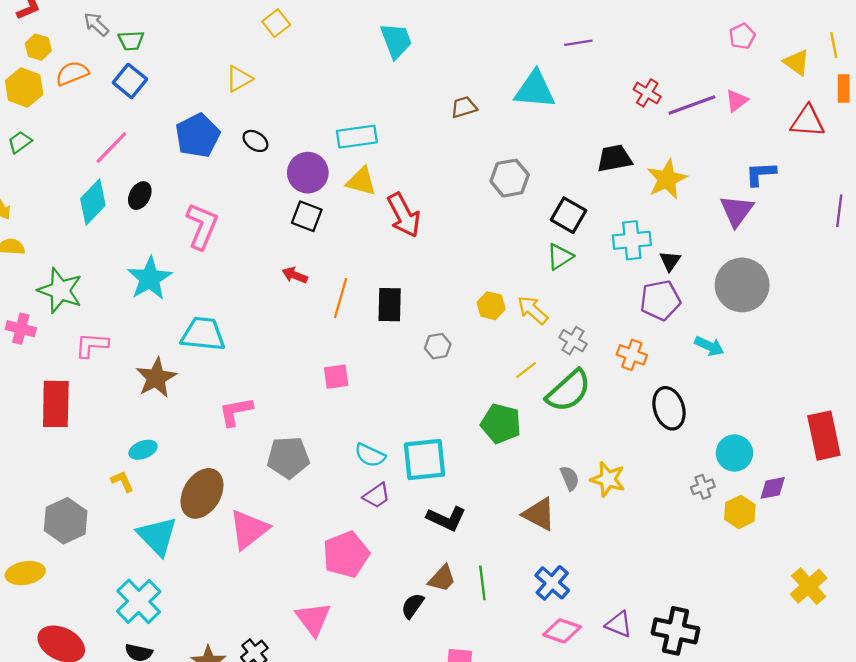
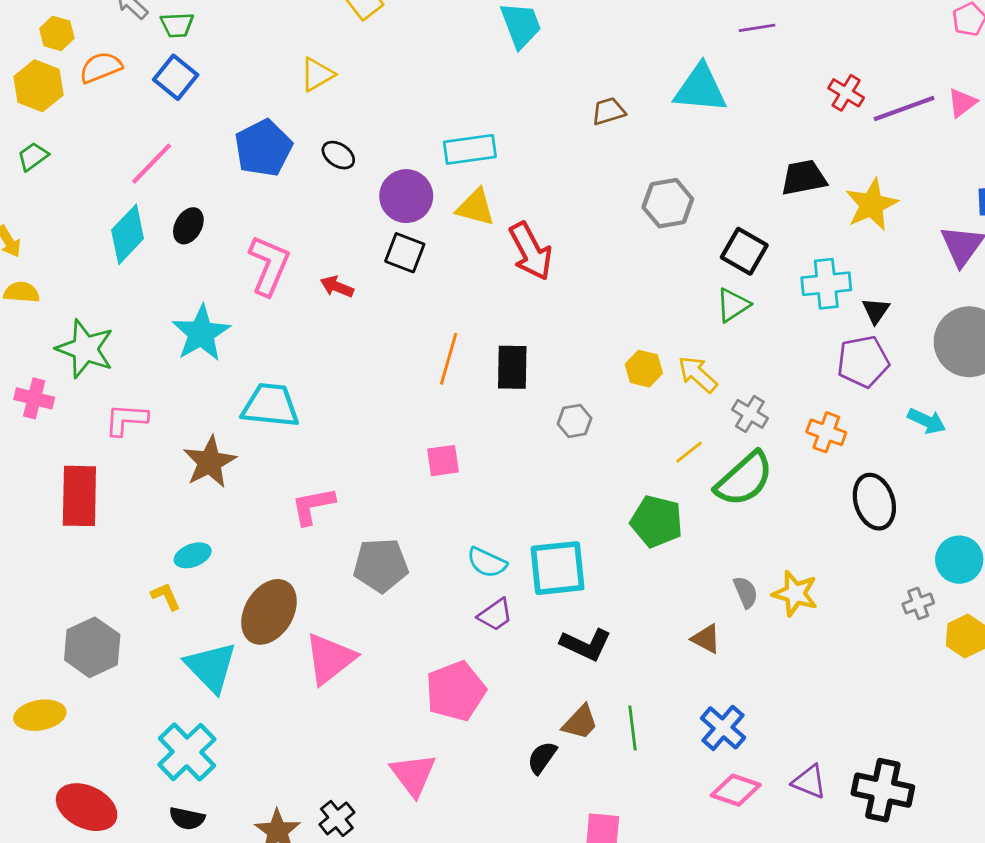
red arrow: (295, 275) -> (337, 287), moved
brown triangle: (539, 514) -> (706, 639), size x0.7

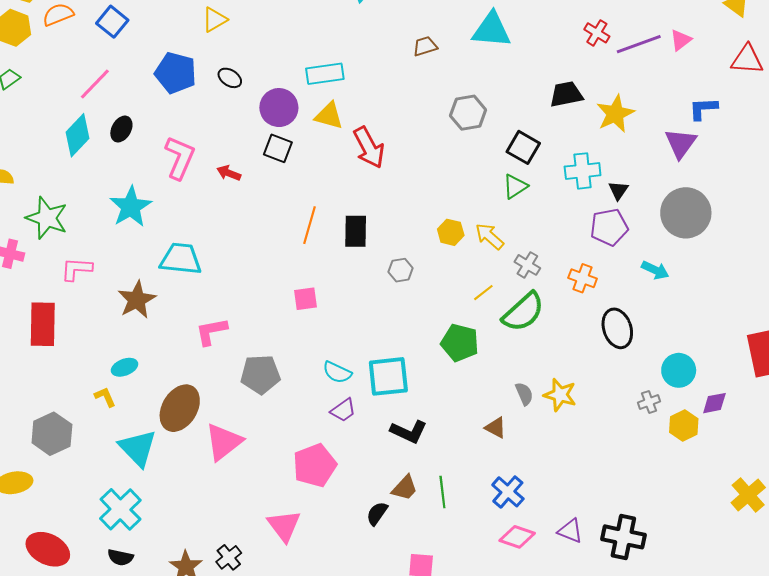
blue pentagon: (263, 148) -> (176, 73), turned -30

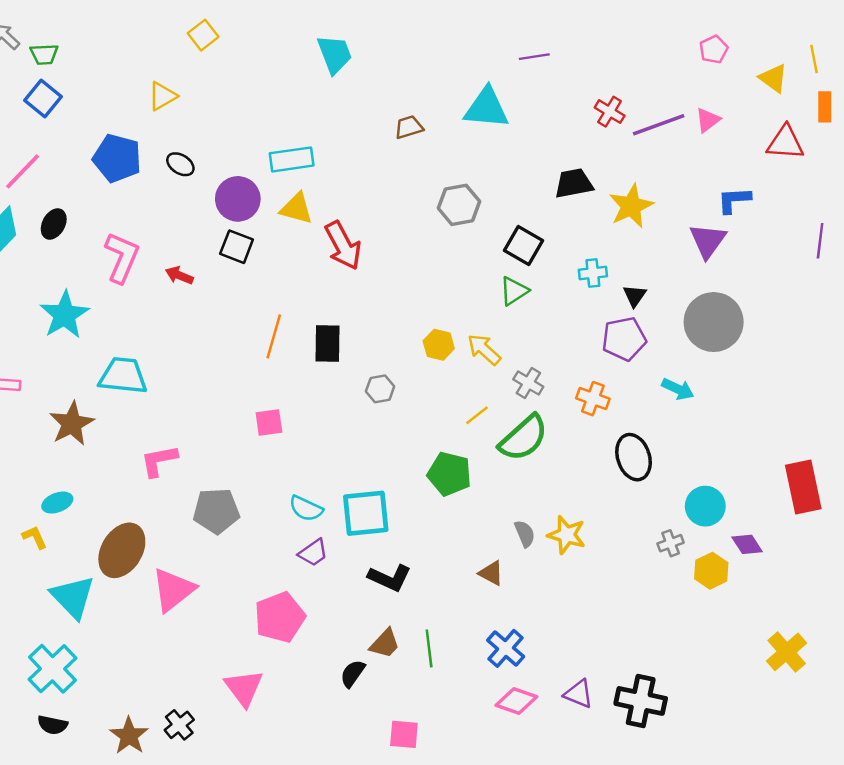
cyan cross: (583, 171) -> (593, 273), size x0.7
purple diamond: (714, 403) -> (747, 544), turned 68

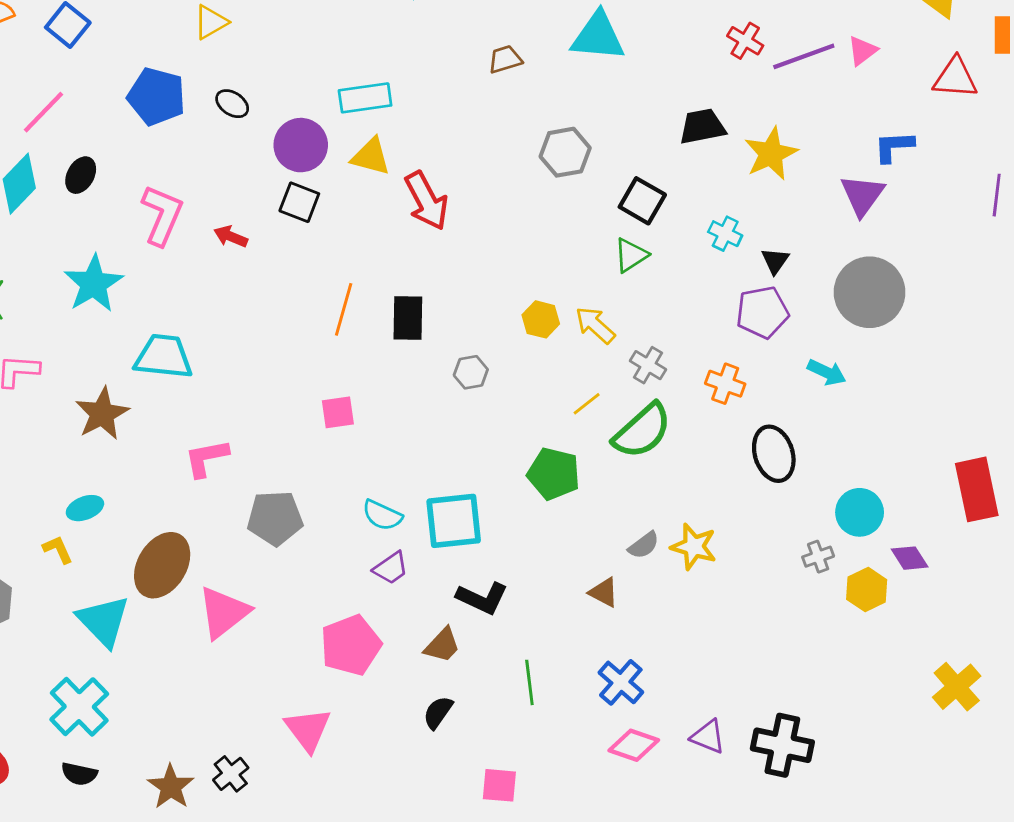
cyan cross: (593, 273) -> (725, 234), turned 32
gray semicircle: (525, 534) -> (644, 545), turned 76
brown trapezoid: (385, 644) -> (442, 645), moved

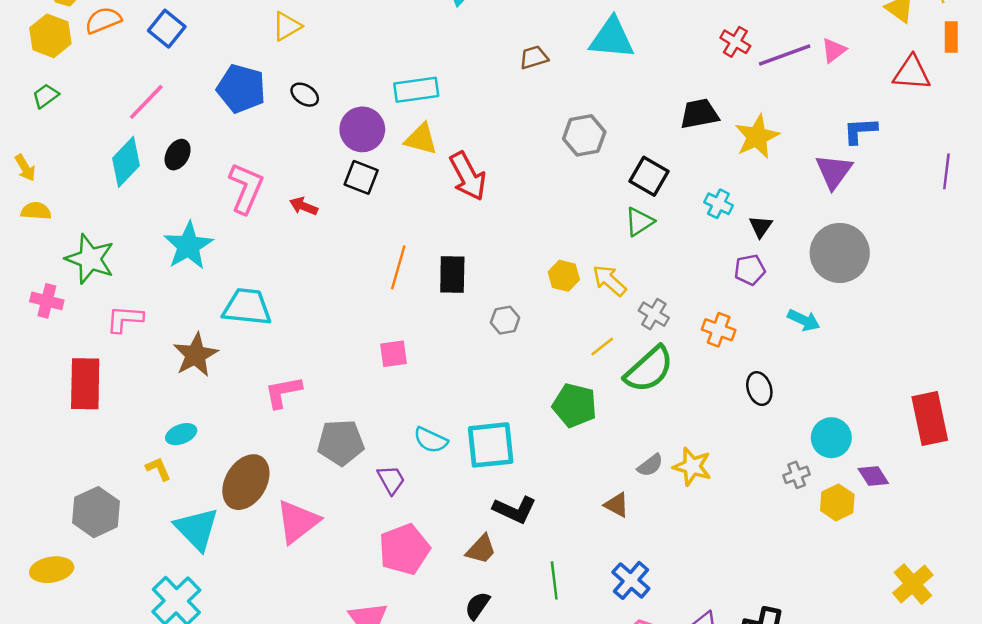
purple pentagon: (762, 312) -> (750, 270), size x0.7
black ellipse: (774, 454) -> (759, 389), size x0.7
purple trapezoid: (391, 568) -> (391, 480), moved, turned -84

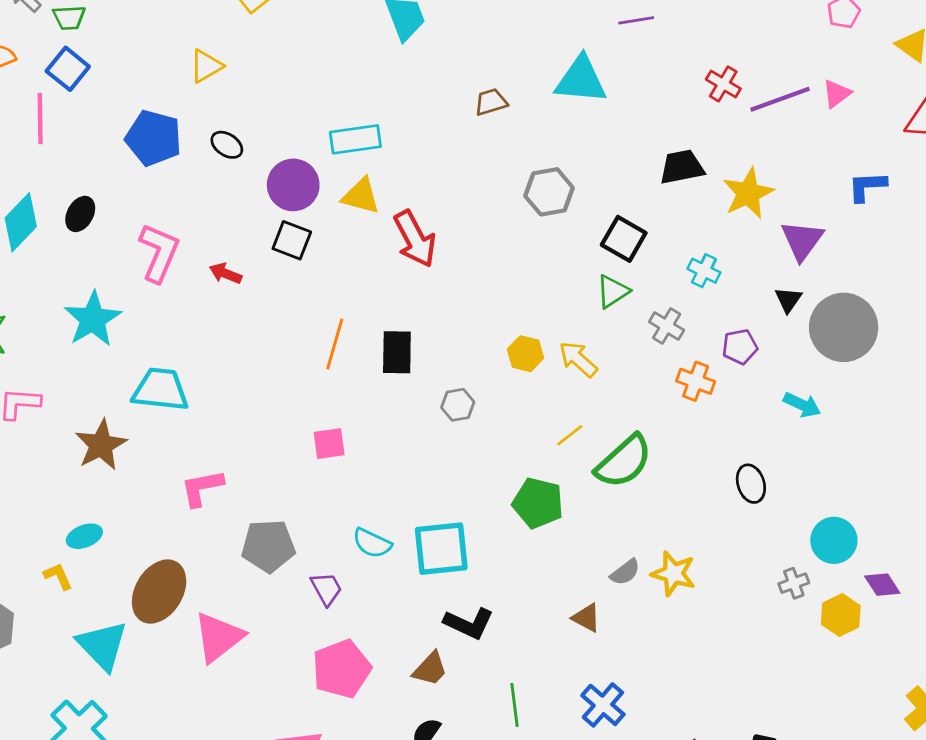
pink line: (146, 102) -> (40, 119), moved, turned -45
purple triangle: (834, 171) -> (802, 240), moved
black triangle: (761, 227) -> (788, 300), moved
gray cross: (654, 314) -> (667, 326), moved
orange cross: (719, 330) -> (696, 381), moved

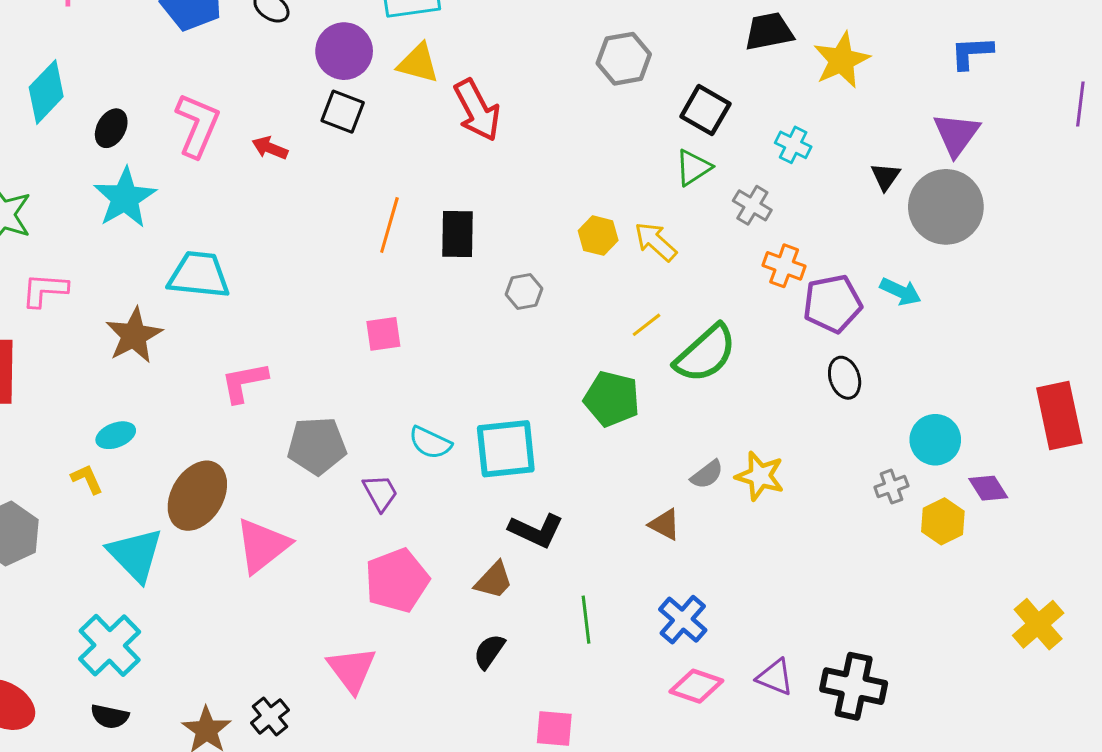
black ellipse: (80, 214) -> (111, 128), moved
purple triangle: (802, 240) -> (956, 134), moved
purple pentagon: (740, 347) -> (832, 304), moved, size x1.5

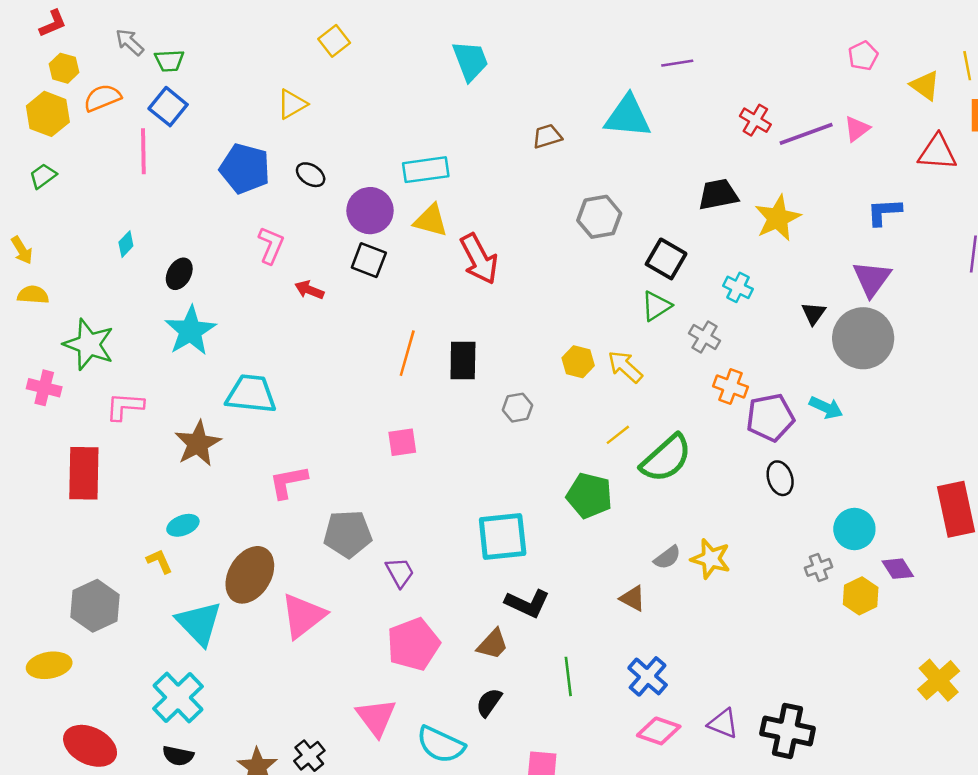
cyan diamond: (46, 92) -> (126, 244), size x0.5
pink L-shape: (197, 125) -> (271, 245), moved, size x0.7
cyan semicircle: (430, 443) -> (441, 745), moved, size x1.4

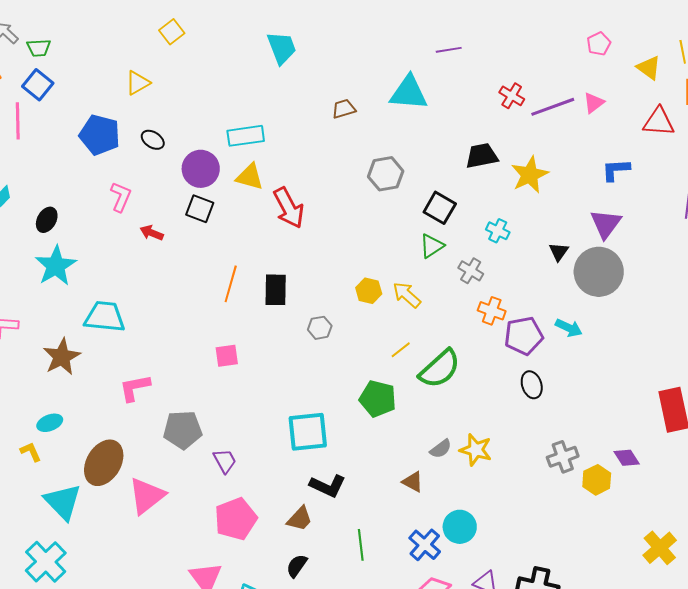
cyan circle: (854, 529) -> (460, 527), moved
gray cross: (818, 567) -> (563, 457), size x1.4

